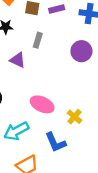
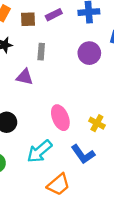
pink ellipse: (42, 104) -> (60, 118), turned 55

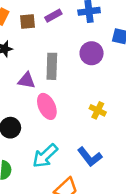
gray rectangle: (41, 52) -> (52, 66), moved, size x1.5
pink ellipse: (60, 118) -> (47, 106), moved
yellow cross: (97, 123) -> (98, 110), moved

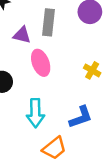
cyan arrow: (45, 156) -> (35, 113), turned -52
blue L-shape: (90, 157) -> (81, 117), turned -75

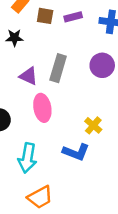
blue L-shape: (81, 117) -> (76, 152), moved, turned 30

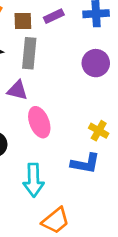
gray rectangle: (58, 68) -> (29, 53), moved

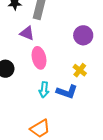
purple circle: (96, 63) -> (83, 35), moved
cyan arrow: (34, 180) -> (44, 90), moved, size x0.7

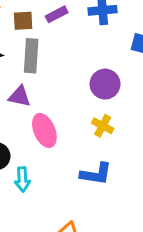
yellow cross: (80, 70) -> (103, 126), moved
cyan arrow: (44, 90) -> (22, 179), moved

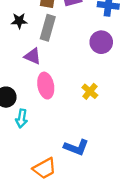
purple circle: (105, 84) -> (101, 42), moved
blue L-shape: (96, 174) -> (76, 147), moved

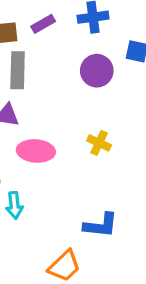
pink ellipse: (46, 86) -> (36, 151), turned -60

